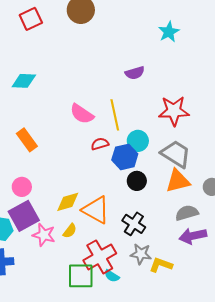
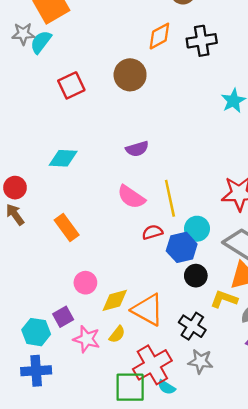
purple semicircle: (135, 73) -> (137, 149), moved
pink circle: (22, 187) -> (85, 283), moved
purple square: (24, 216) -> (63, 317), size x0.6
yellow L-shape: (161, 265) -> (224, 299), moved

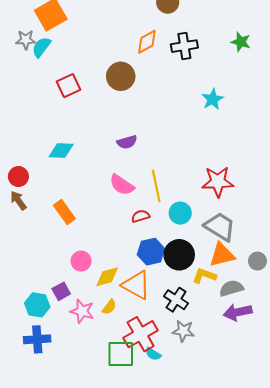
blue hexagon: (182, 247) -> (151, 252), moved
black circle: (196, 276) -> (179, 255), size x1.5

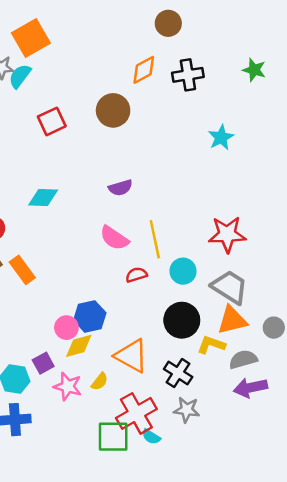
orange rectangle: (64, 212) -> (22, 270), moved
blue hexagon: (151, 252) -> (90, 317), moved
yellow diamond: (107, 277) -> (79, 346), moved

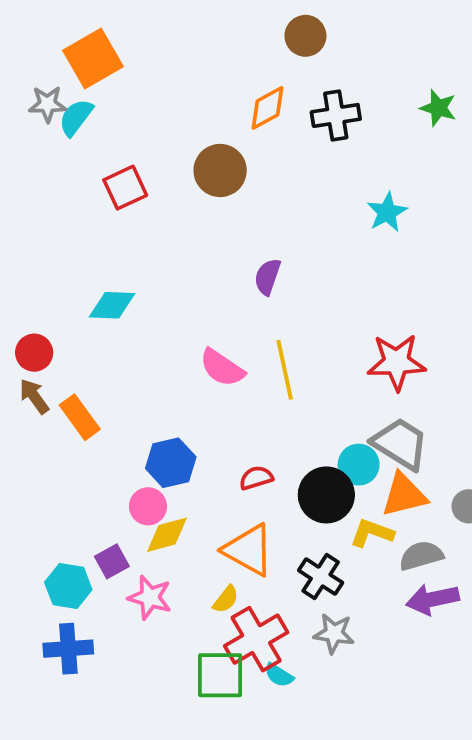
purple semicircle: (120, 188) -> (268, 277), moved, turned 125
cyan circle: (183, 271) -> (359, 465), moved
red semicircle: (136, 275) -> (256, 478), moved
blue hexagon: (90, 317) -> (171, 463), moved
yellow semicircle: (100, 382) -> (226, 599), moved

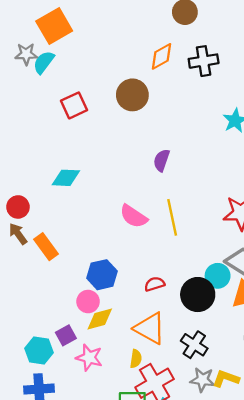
yellow L-shape: (372, 533) -> (226, 379), moved
yellow semicircle: (226, 599) -> (136, 359), turned -30

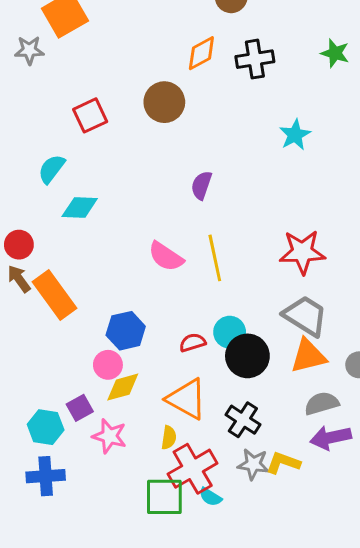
cyan semicircle: (44, 62) -> (52, 169), moved
orange rectangle: (46, 247) -> (55, 295), size x1.4
cyan circle: (218, 276) -> (230, 332), moved

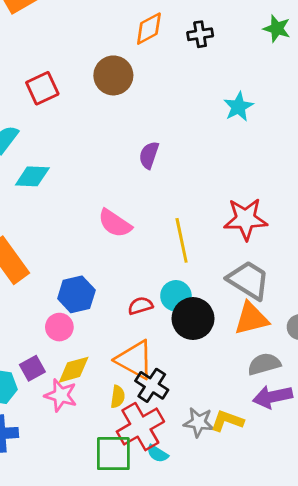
black cross: (255, 59) -> (200, 34), size x0.7
yellow line: (215, 258) -> (182, 240), moved
yellow diamond: (123, 387) -> (74, 370), moved
black cross: (243, 420) -> (152, 385), moved

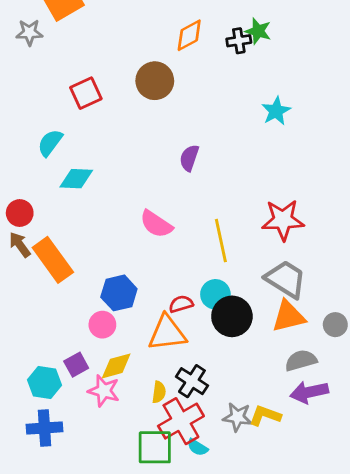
green star: (277, 29) -> (258, 31), moved
orange triangle: (135, 360) -> (167, 333), moved, turned -36

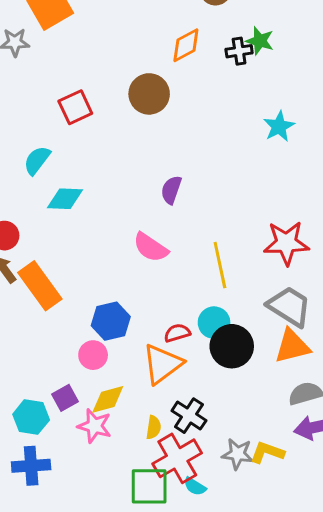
purple semicircle: (189, 158) -> (171, 190), moved
orange triangle: (167, 333) -> (162, 364), turned -30

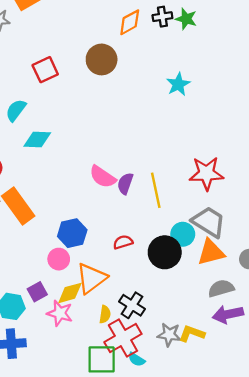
black cross: (239, 51) -> (162, 17), moved
cyan star: (279, 126) -> (178, 84), moved
purple semicircle: (171, 190) -> (125, 184), moved
cyan circle: (214, 323) -> (183, 234), moved
orange triangle: (162, 364) -> (91, 278), moved

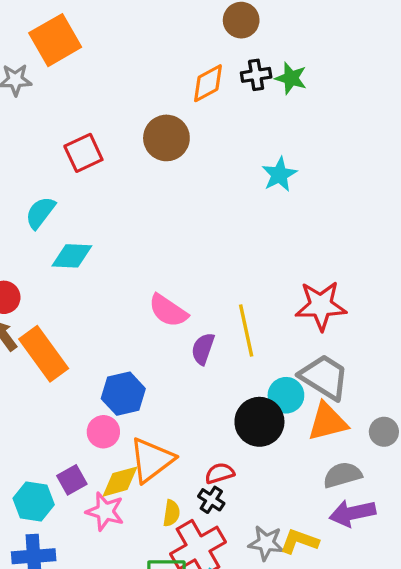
purple semicircle: (125, 184) -> (203, 349), moved
red semicircle: (123, 242) -> (220, 473), moved
black cross: (132, 305) -> (211, 500), size x0.7

